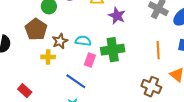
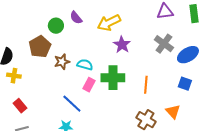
orange line: (158, 50) -> (146, 85), moved
yellow cross: (48, 57) -> (14, 76), moved

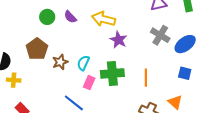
yellow arrow: (109, 23) -> (104, 19), turned 45
green circle: (56, 26) -> (47, 17), moved
cyan semicircle: (85, 65) -> (83, 63), turned -77

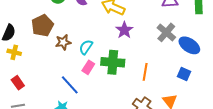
blue ellipse: (185, 44) -> (189, 45), turned 60

